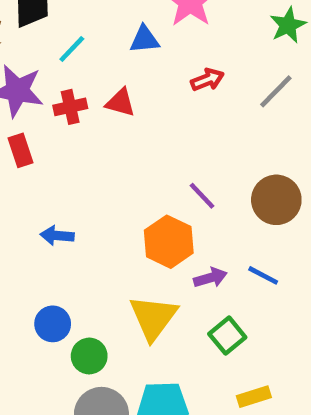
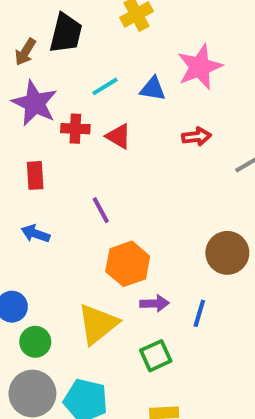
cyan line: (72, 49) -> (105, 86), moved
red rectangle: (21, 150) -> (35, 175), moved
purple line: (202, 196) -> (101, 210), moved
blue line: (263, 275) -> (199, 313), turned 64

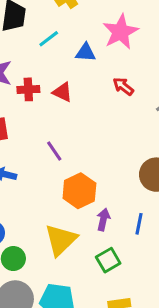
cyan line: (105, 86) -> (49, 39), moved
red arrow: (197, 137) -> (123, 86), turned -130
purple arrow: (155, 303) -> (103, 220), turned -70

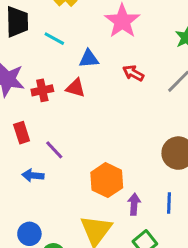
cyan line: (49, 39) -> (54, 39), turned 75
blue triangle: (86, 52) -> (89, 59), moved
purple line: (54, 151) -> (54, 150), moved

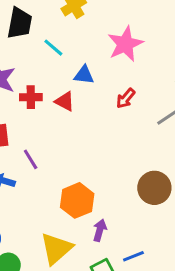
red arrow: (133, 73) -> (126, 98), turned -90
blue line: (169, 203) -> (133, 256), moved, turned 55

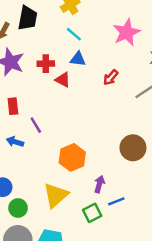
pink star: (125, 44) -> (127, 32), moved
cyan line: (53, 48) -> (74, 34), moved
red cross: (31, 97) -> (46, 64), moved
purple arrow: (100, 230) -> (99, 184), moved

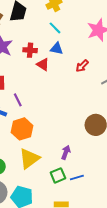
orange hexagon: (72, 157) -> (22, 129), moved
blue line: (116, 201) -> (77, 178), moved

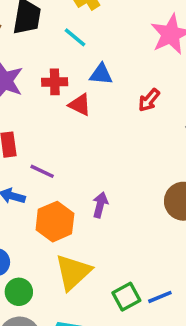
cyan line: (55, 28) -> (75, 37), moved
purple line: (18, 100) -> (42, 171), turned -32
purple arrow: (66, 152) -> (100, 205), moved

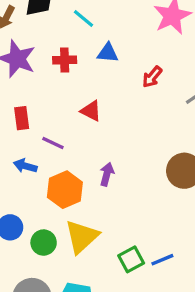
red triangle: (80, 105) -> (91, 111), moved
green circle: (19, 292) -> (44, 243), moved

